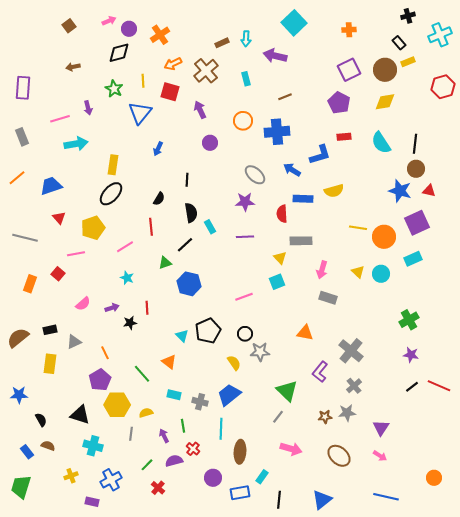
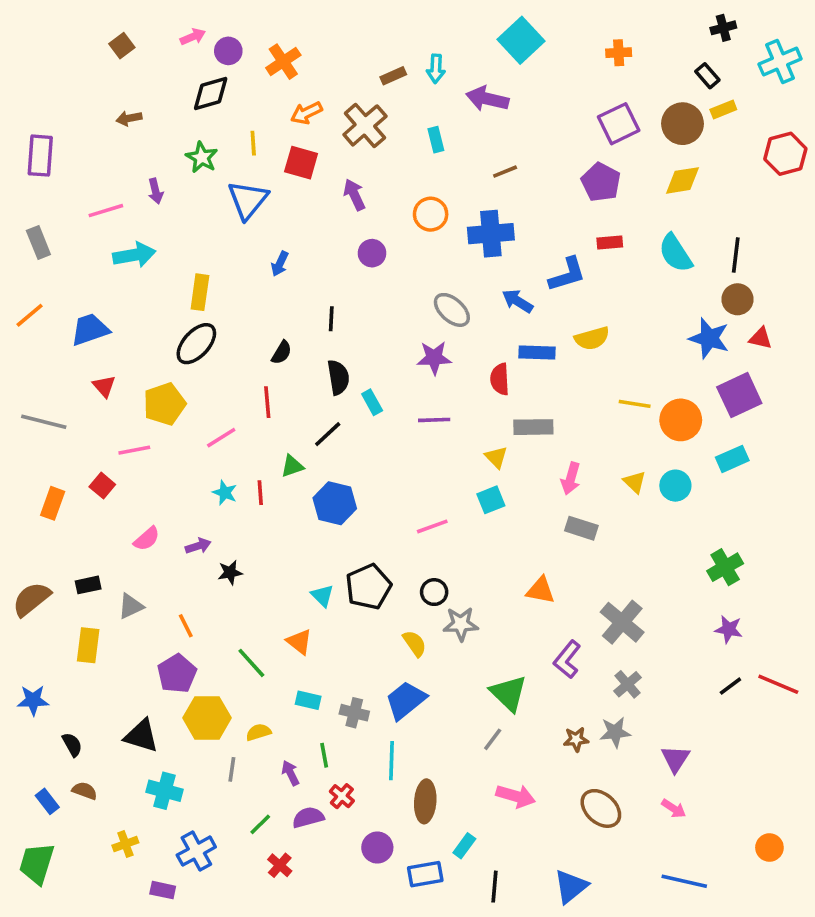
red line: (147, 308) -> (260, 493), moved

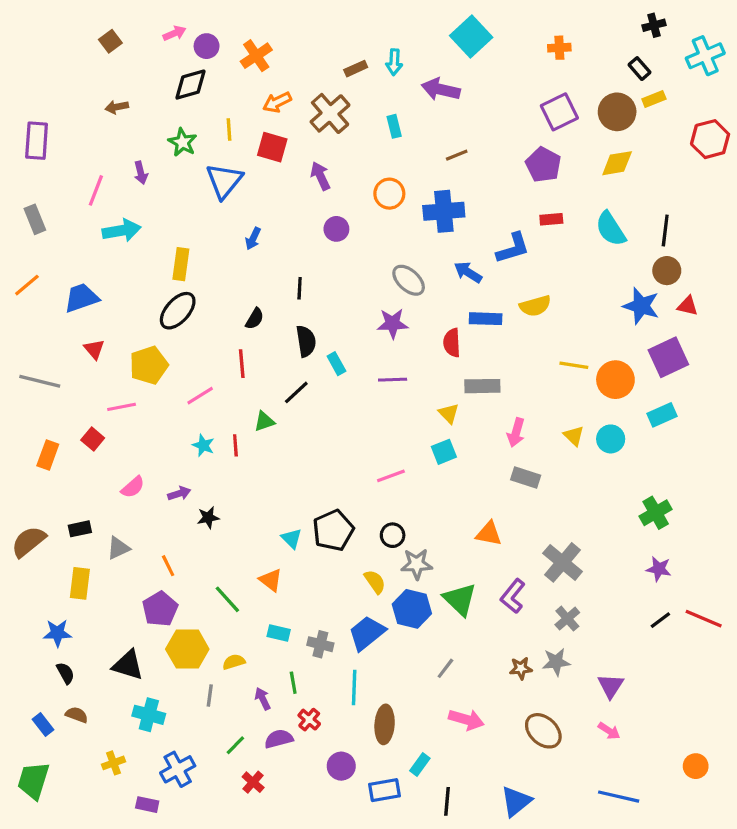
pink line: (106, 211) -> (96, 190), turned -52
blue hexagon: (335, 503) -> (412, 609), moved
green triangle: (509, 693) -> (460, 599), moved
blue star: (33, 700) -> (57, 633), moved

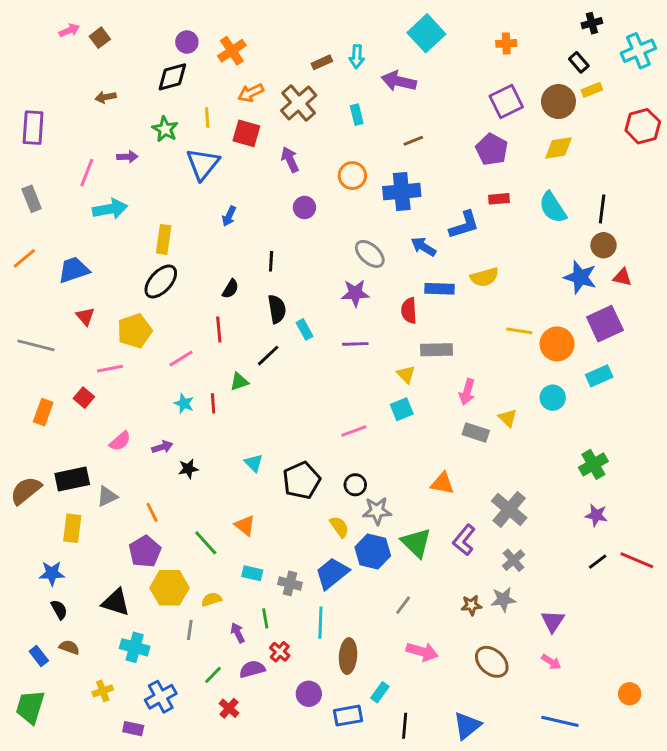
pink arrow: (174, 33) -> (69, 30), moved
purple arrow: (141, 173) -> (127, 157), turned -78
yellow triangle: (574, 436) -> (508, 418), moved
black rectangle: (80, 529) -> (72, 479), size x1.6
cyan triangle: (292, 538) -> (254, 463), moved

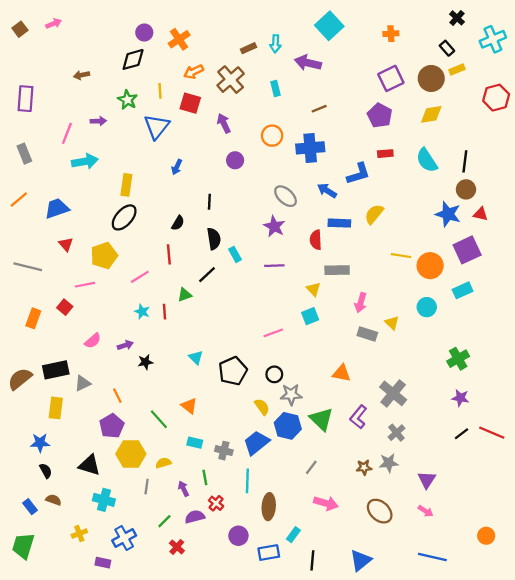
black cross: (592, 23) -> (457, 18), turned -32
brown square: (100, 38) -> (20, 29), moved
yellow semicircle: (484, 277) -> (374, 214), turned 145
purple star: (355, 293) -> (274, 226), turned 30

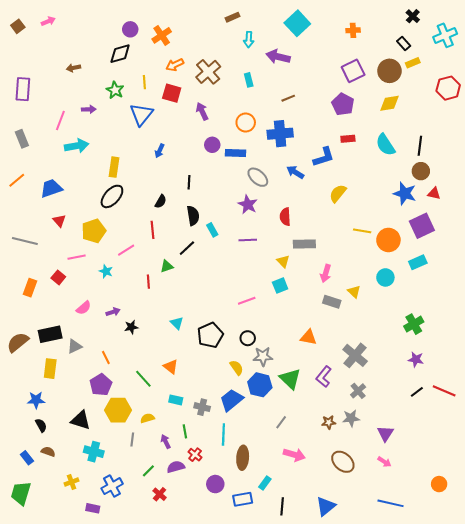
brown rectangle: (249, 48) -> (232, 17), moved
blue rectangle: (339, 223) -> (236, 153), moved
cyan star: (142, 312) -> (106, 271), moved

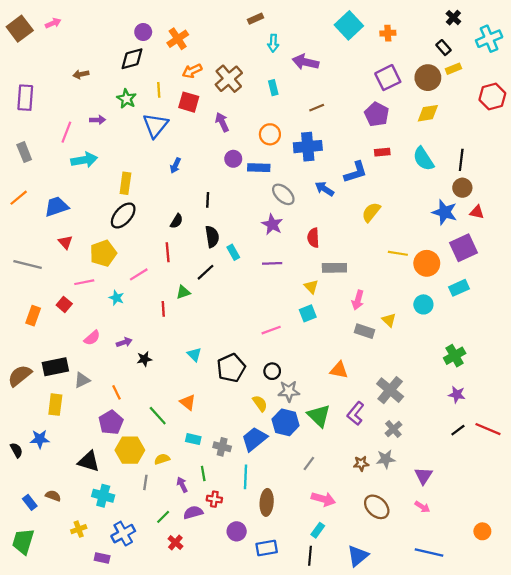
cyan square: (297, 23) -> (349, 25), moved
brown square: (18, 26) -> (20, 29), size x1.6
black semicircle: (41, 425) -> (16, 450), moved
red cross: (195, 455) -> (214, 499), turned -32
cyan rectangle: (265, 483) -> (318, 530), moved

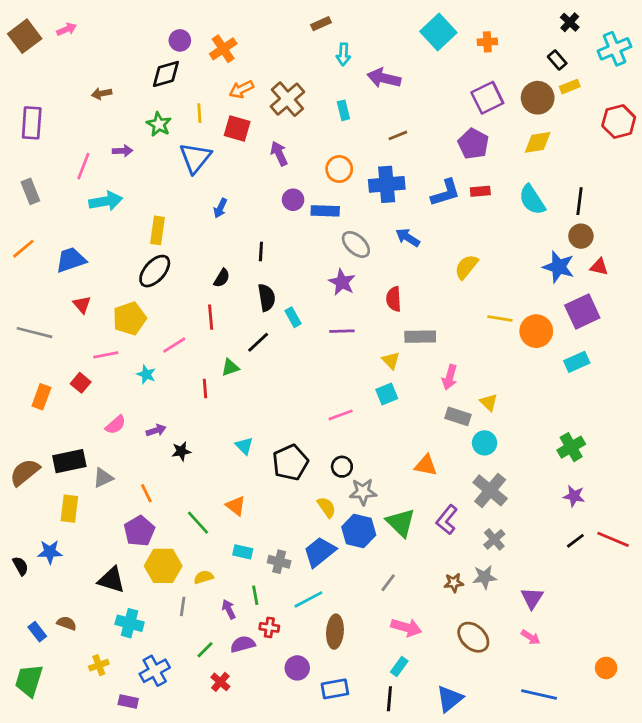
blue L-shape: (356, 172) -> (445, 193), moved
cyan circle: (423, 304) -> (485, 443), moved
cyan line: (245, 477) -> (308, 599), turned 60

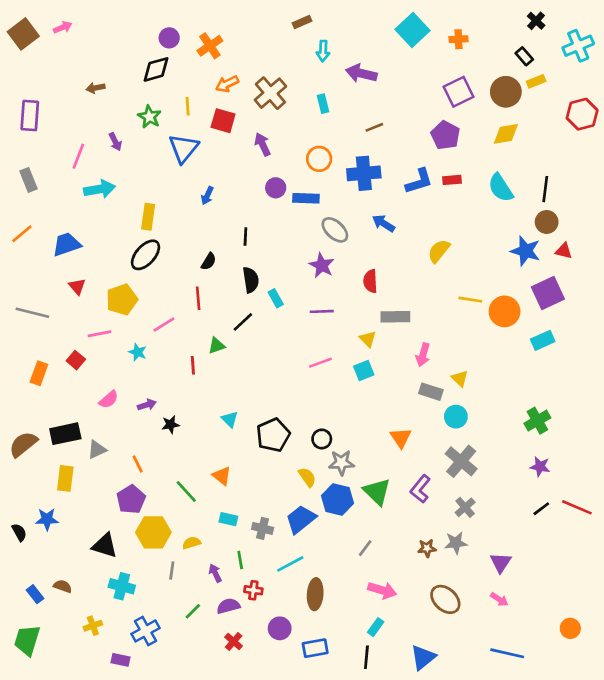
purple arrow: (123, 151) -> (115, 142), turned 66
pink line: (341, 415) -> (320, 363), moved
orange triangle: (426, 465) -> (401, 438), turned 45
red cross: (220, 682) -> (234, 641), moved

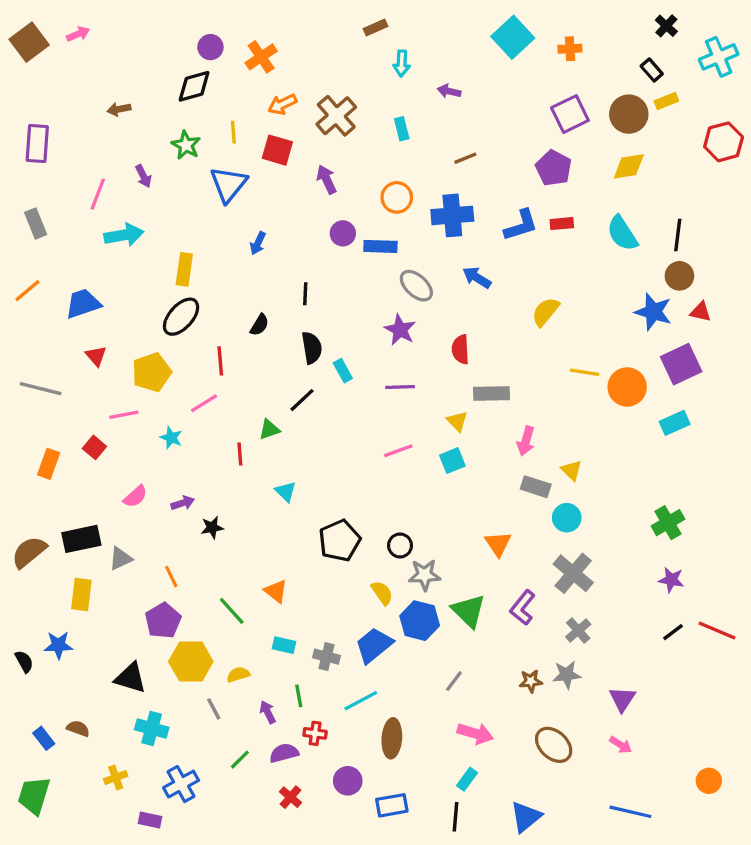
purple arrow: (361, 73) -> (449, 91), size x0.6
red line: (198, 298) -> (220, 361), moved
cyan triangle: (230, 419) -> (286, 492), moved
gray line: (172, 570) -> (214, 709), turned -36

